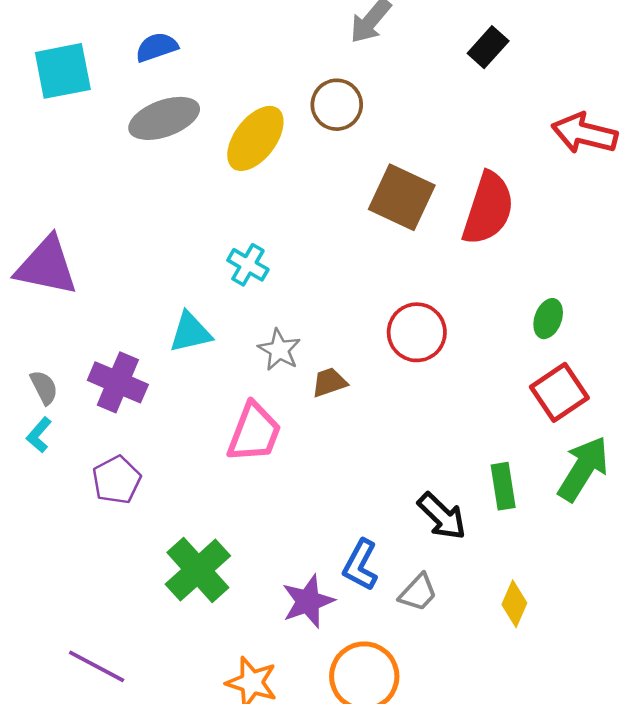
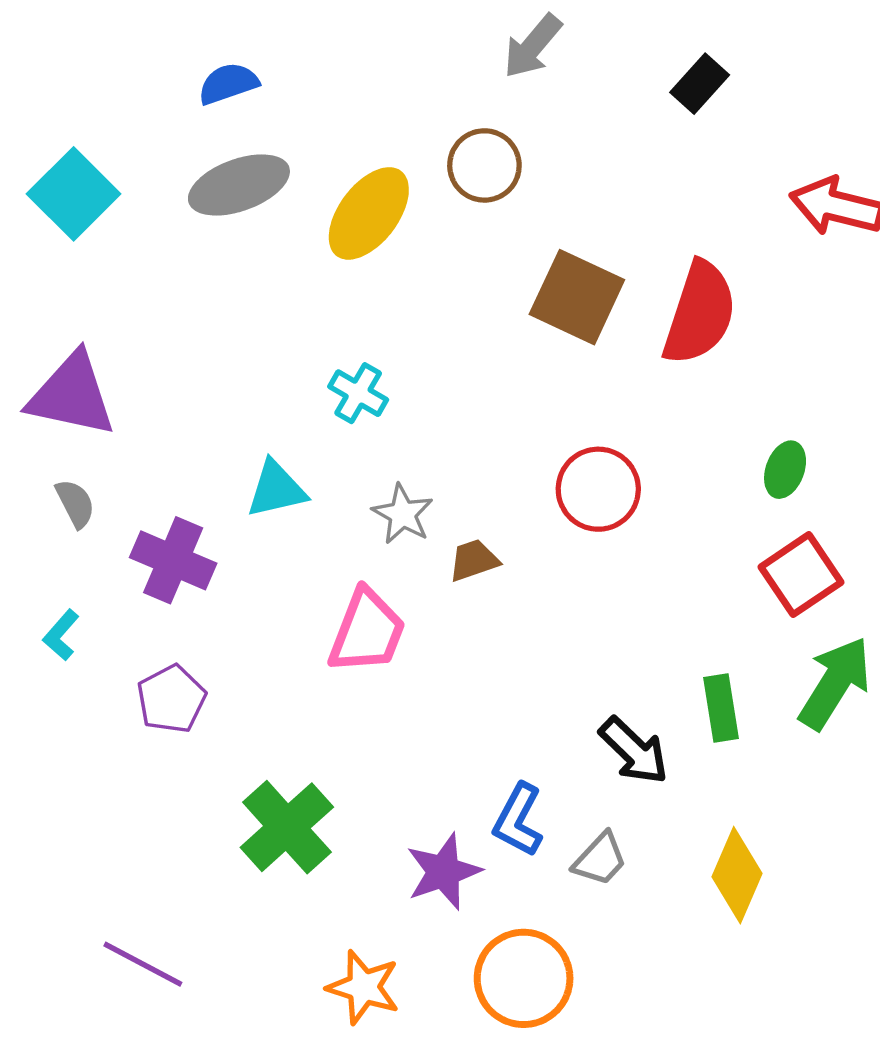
cyan square: (63, 71) -> (74, 194), moved, turned -34
gray semicircle: (44, 387) -> (75, 503), moved
yellow diamond: (514, 604) -> (737, 875), size x1.4

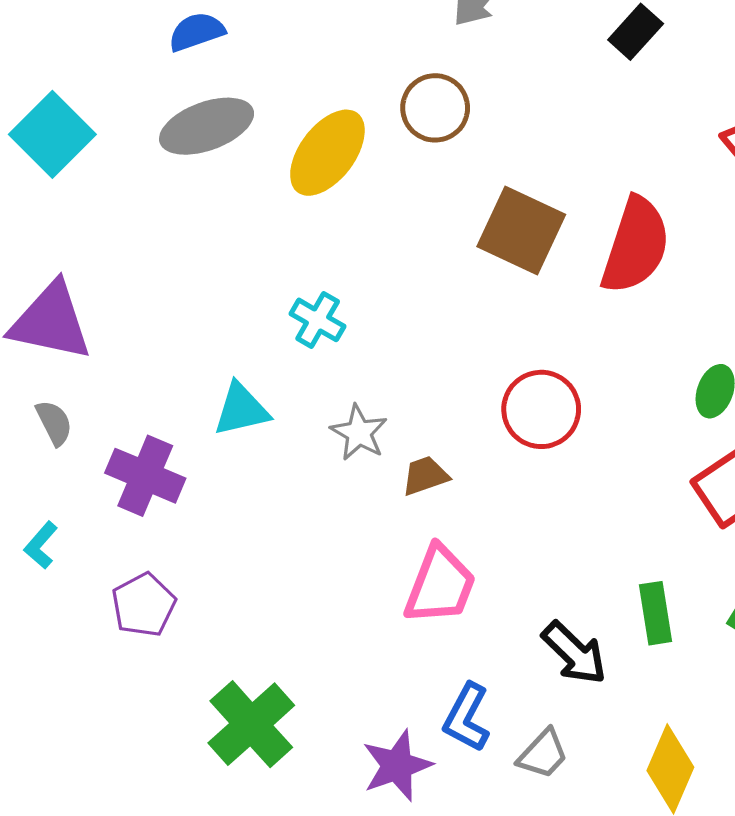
pink trapezoid: (367, 631) -> (440, 585), moved

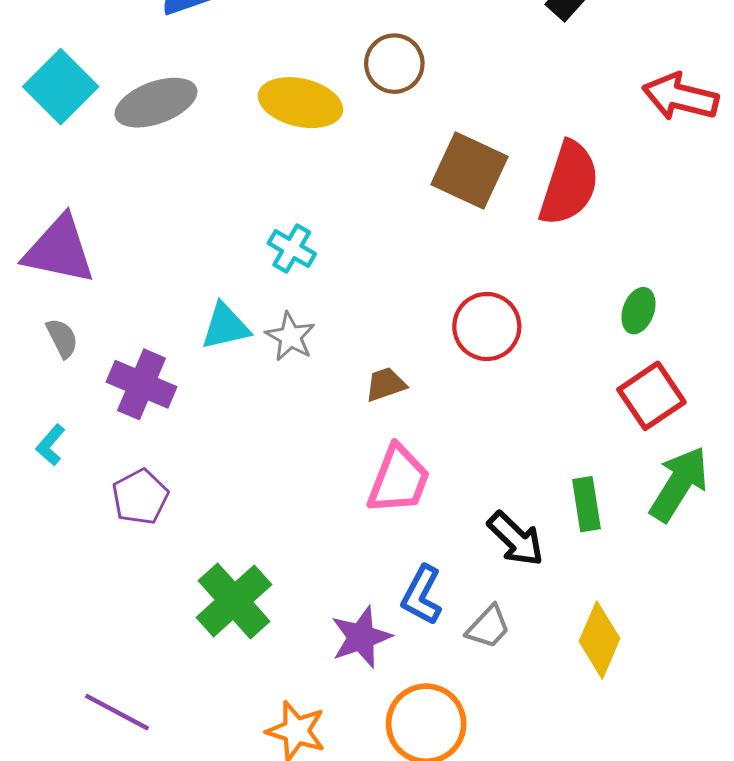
gray ellipse: (207, 126) -> (156, 103), moved
yellow ellipse: (327, 153) -> (300, 103), turned 66
gray star: (359, 433) -> (290, 337), moved

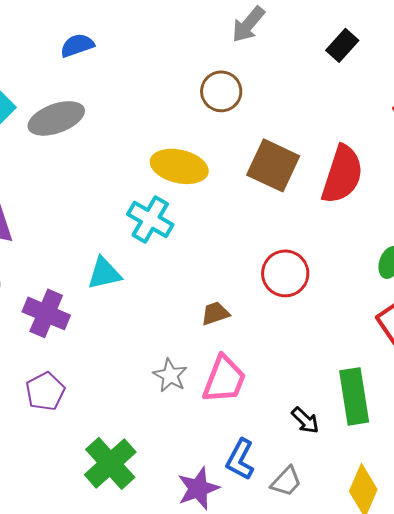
yellow ellipse: (300, 103) -> (179, 166), moved
cyan cross: (292, 249) -> (150, 219), size x1.4
gray star: (290, 337) -> (170, 375), moved
green rectangle: (586, 504) -> (354, 396), size x1.5
black arrow: (516, 539) -> (305, 420), size x0.7

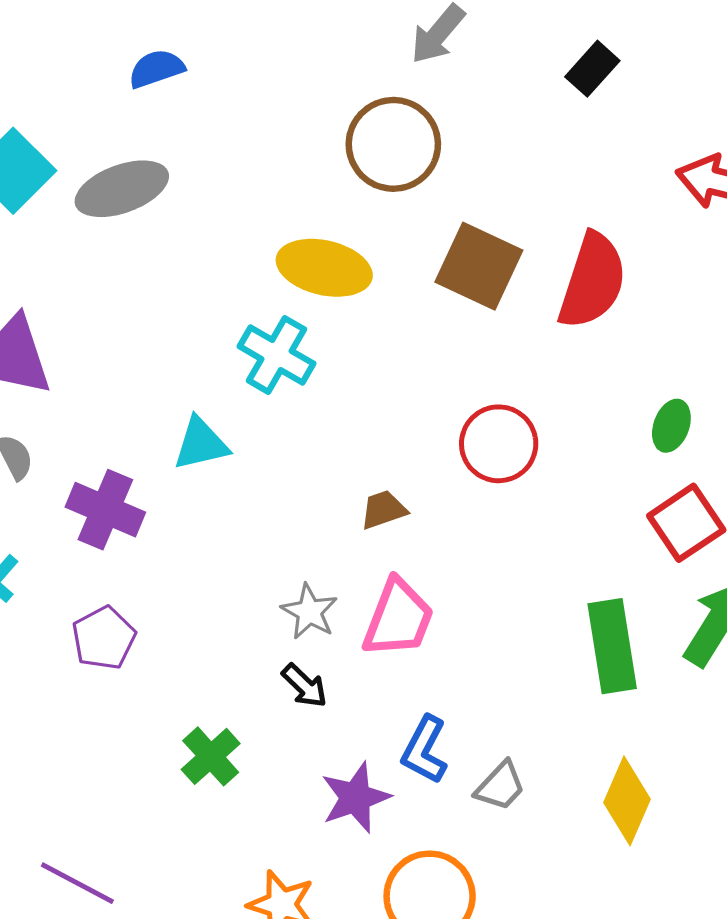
brown circle: (221, 91) -> (393, 144), size x1.4
black arrow: (305, 420) -> (304, 686), moved
green cross: (110, 463) -> (211, 756), size x0.7

